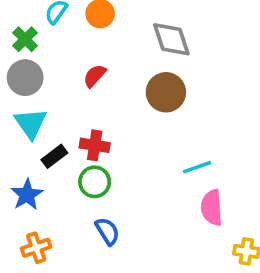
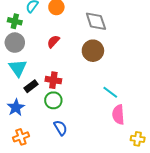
green cross: (25, 39) -> (15, 21), turned -32
cyan line: (197, 167) -> (110, 92), turned 56

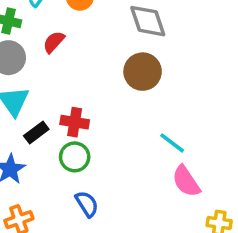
red semicircle: (53, 42) -> (54, 42), moved
pink semicircle: (118, 115) -> (186, 181), turned -30

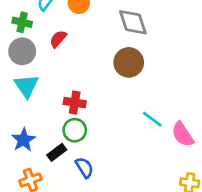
black rectangle: (36, 133) -> (57, 152), moved
pink semicircle: (186, 181) -> (183, 134), moved

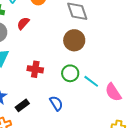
green circle: (75, 130) -> (70, 73), moved
blue semicircle: (84, 168) -> (56, 103), moved

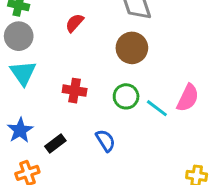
red semicircle: (23, 23) -> (75, 23), moved
pink semicircle: (113, 92) -> (188, 98), moved, turned -120

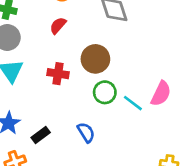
brown circle: (132, 48) -> (95, 59), moved
red cross: (75, 91) -> (58, 74), moved

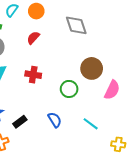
brown circle: (95, 59) -> (92, 68), moved
cyan line: (133, 103) -> (91, 124), moved

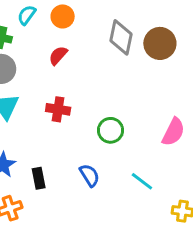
gray diamond: (76, 25) -> (121, 37), turned 30
brown circle: (92, 68) -> (160, 43), moved
black rectangle: (20, 122) -> (39, 178), turned -64

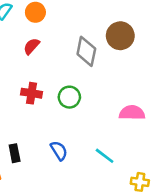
gray diamond: (121, 37) -> (86, 51), moved
green circle: (111, 130) -> (69, 97), moved
pink semicircle: (173, 132) -> (132, 113), turned -115

